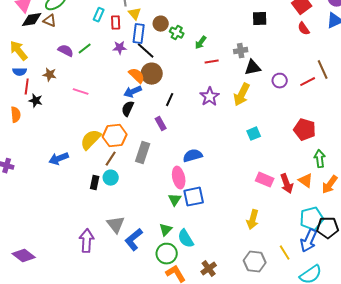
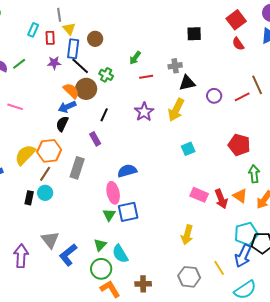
green cross: (177, 33) -> (106, 75), moved
brown cross: (209, 269) -> (143, 284), turned 35

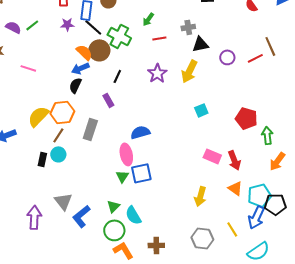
green cross: (106, 75) -> (119, 36), size x1.6
red pentagon: (239, 145) -> (246, 118), moved
orange triangle: (240, 196) -> (235, 188), moved

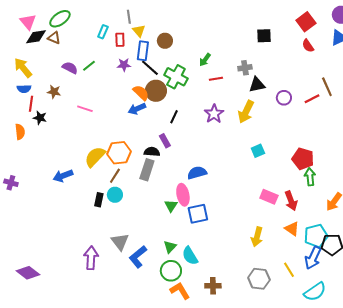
black semicircle: (75, 85) -> (152, 152), moved, turned 70
green arrow: (267, 135) -> (310, 177), moved
green triangle: (122, 176) -> (171, 206), moved

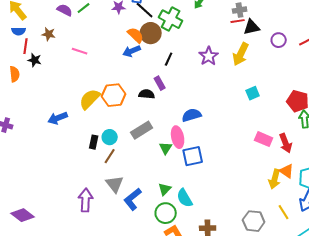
red line: (216, 79) -> (238, 21), moved
gray rectangle: (147, 170) -> (142, 130), moved, turned 40
brown line: (115, 176) -> (110, 156), moved
yellow arrow: (257, 237) -> (275, 179), moved

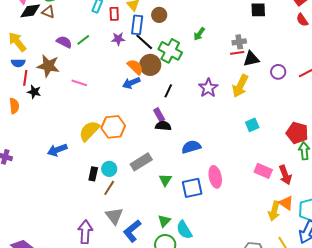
brown star: (49, 34) -> (48, 66), size x1.6
black semicircle: (147, 94) -> (163, 126), moved
pink ellipse: (178, 137) -> (215, 177), moved

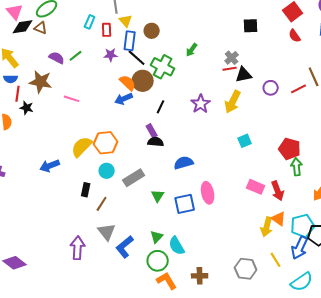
gray cross: (239, 42) -> (232, 58), turned -32
cyan circle: (109, 169) -> (107, 171), moved

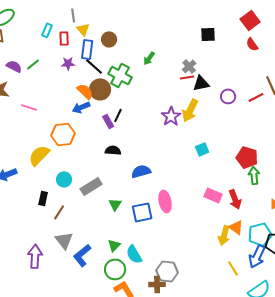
purple star: (201, 104) -> (171, 116), moved
purple rectangle: (152, 131) -> (108, 121), moved
orange hexagon: (106, 143) -> (63, 134), moved
gray hexagon: (246, 269) -> (167, 271), moved

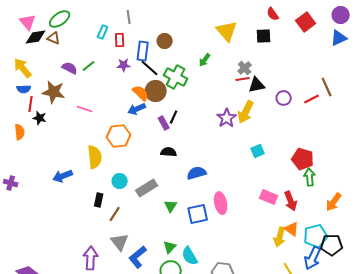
yellow triangle: (83, 29) -> (227, 31), moved, size x1.6
red semicircle: (252, 44) -> (273, 14), moved
yellow semicircle: (39, 155) -> (95, 157), turned 130

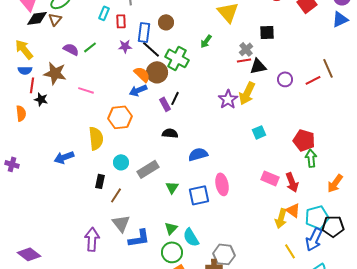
black square: (264, 36) -> (267, 32), moved
brown triangle: (54, 38) -> (55, 19), turned 48
blue L-shape: (138, 257) -> (139, 238), turned -150

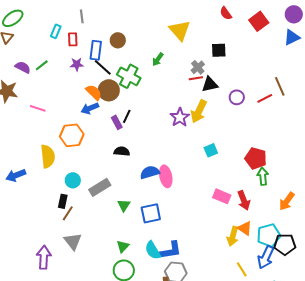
black rectangle: (100, 181) -> (63, 201), moved
pink ellipse: (222, 184) -> (166, 176), moved
cyan semicircle: (191, 237) -> (153, 250), moved
blue L-shape: (139, 238) -> (171, 250), moved

